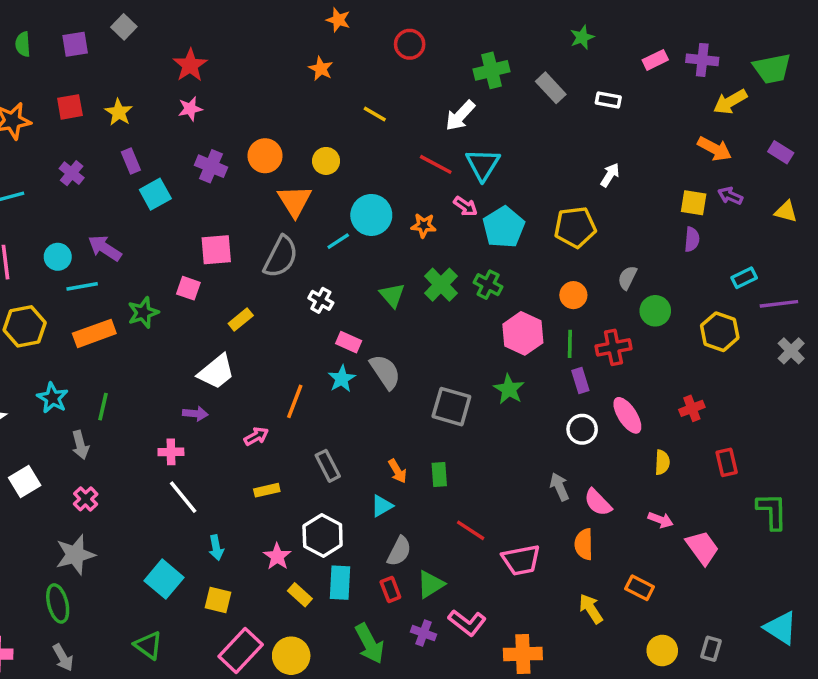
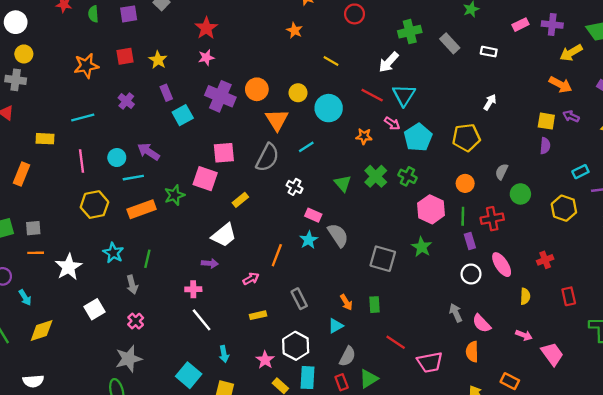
purple cross: (211, 166) -> (220, 96), size x1.4
cyan circle: (371, 215) -> (329, 108), moved
pink square: (188, 288) -> (205, 179), size x1.5

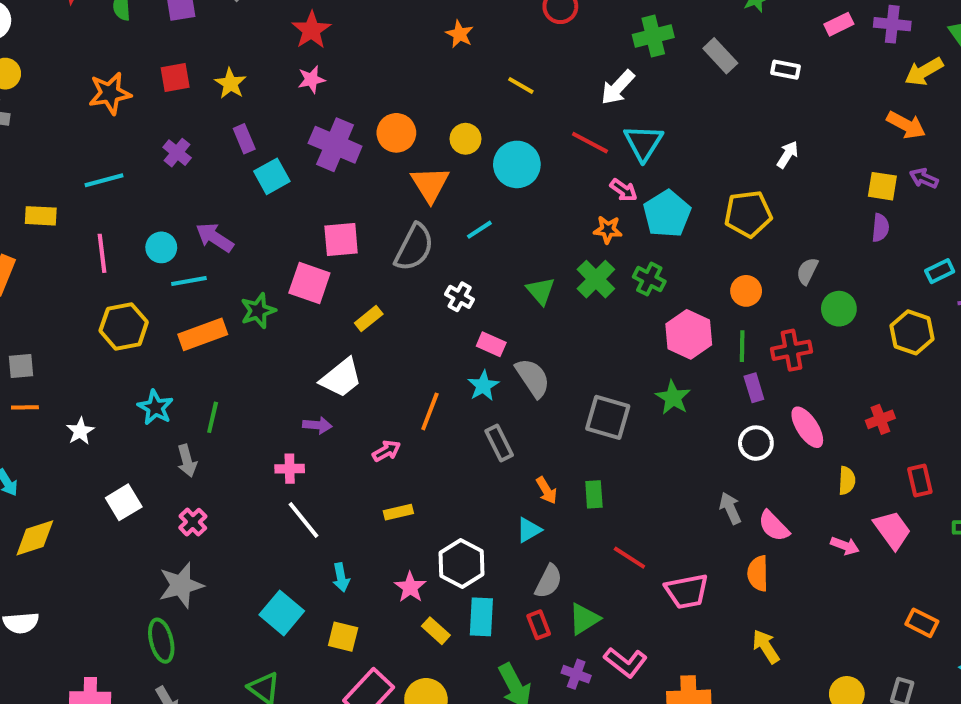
orange star: (364, 136) -> (608, 230), moved
white star: (69, 267) -> (80, 431), size x0.6
gray rectangle: (299, 299) -> (499, 443), moved
pink trapezoid: (552, 354) -> (892, 530), moved
orange rectangle: (510, 381) -> (922, 623), moved

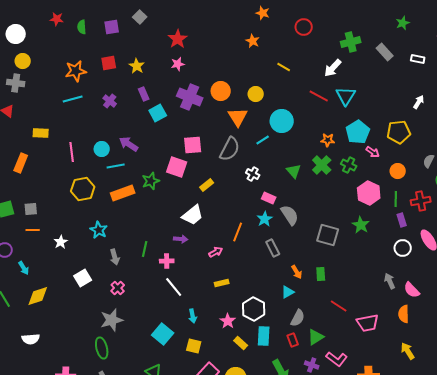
cyan circle: (517, 164) -> (282, 121), moved
cyan line: (104, 180) -> (73, 99), moved
pink arrow: (624, 190) -> (373, 152), moved
green line: (213, 417) -> (145, 249), moved

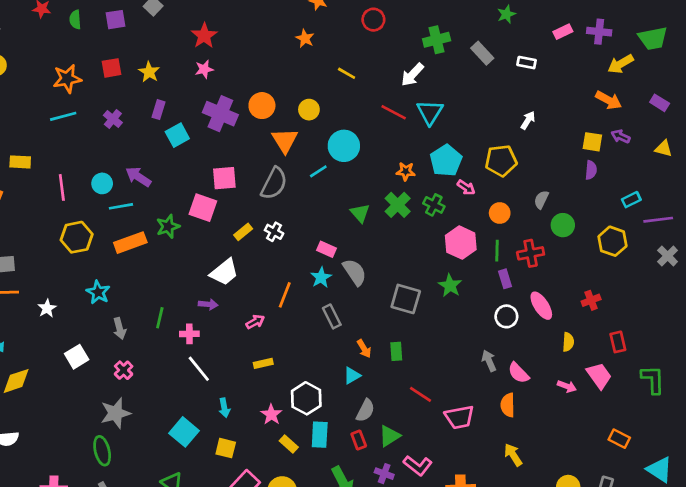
purple rectangle: (144, 94) -> (159, 110), turned 40
white cross: (253, 174) -> (274, 232), moved

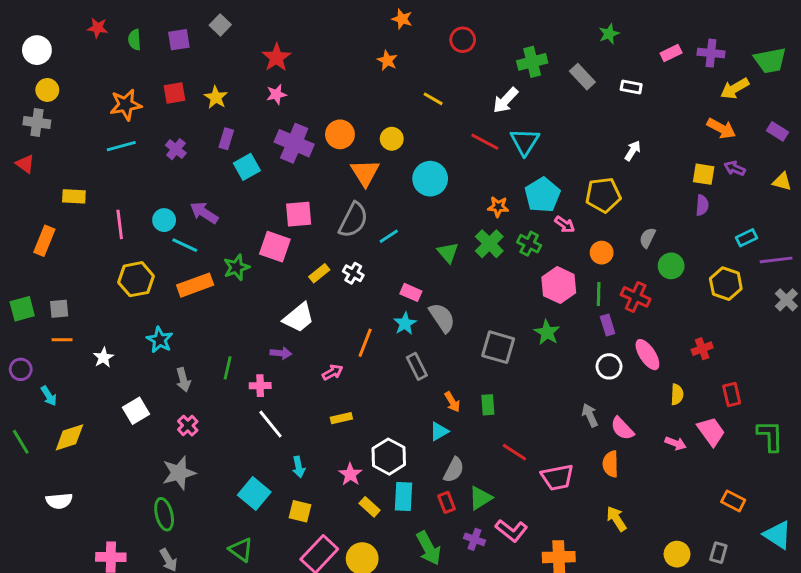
cyan line: (318, 171) -> (389, 236), moved
cyan line: (121, 206) -> (185, 245), turned 35
red cross: (531, 253) -> (636, 297), turned 35

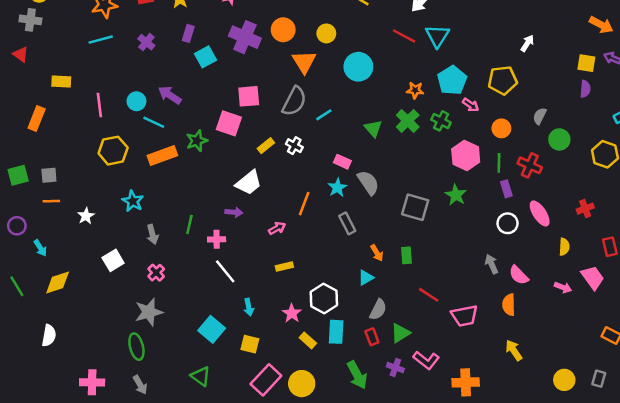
white semicircle: (59, 501) -> (49, 336), turned -75

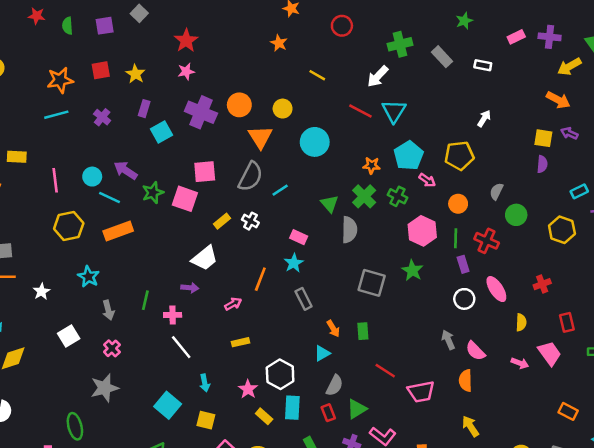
green star: (197, 141) -> (153, 193), moved
gray semicircle: (368, 183) -> (349, 230), moved, turned 35
green ellipse: (136, 347) -> (75, 426), moved

